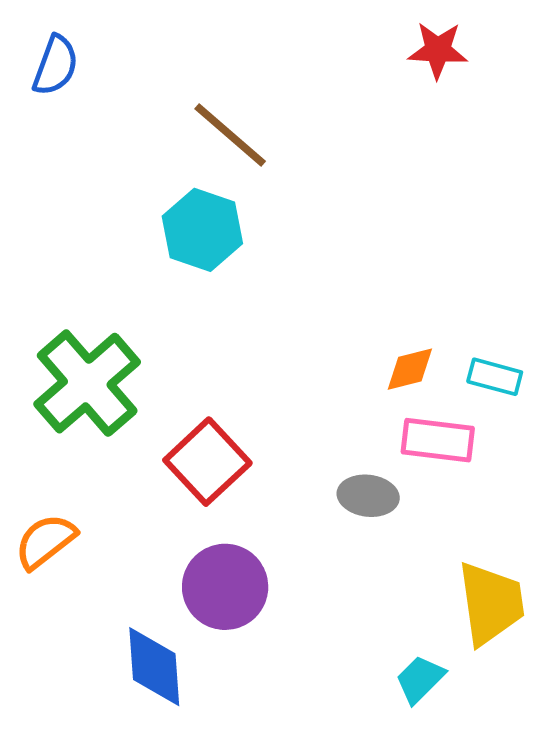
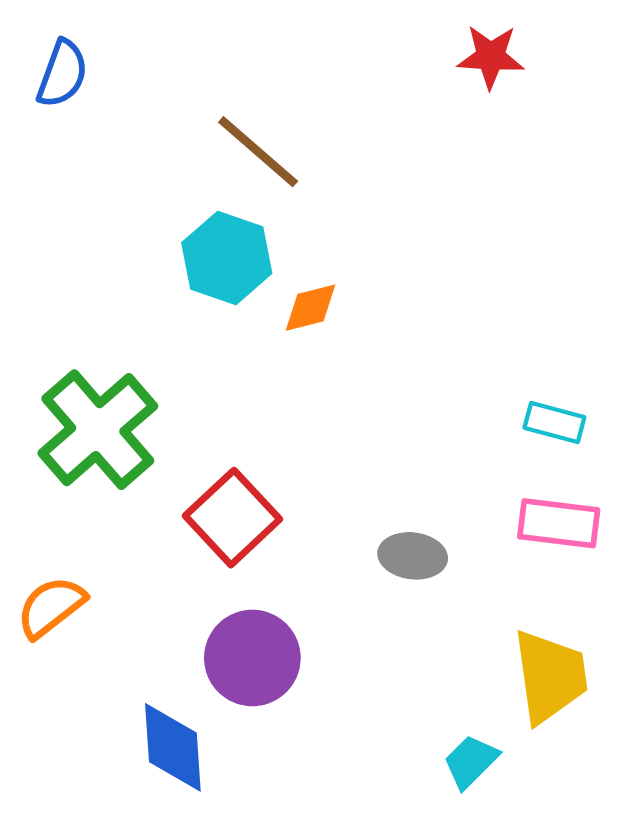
orange diamond: (410, 369) -> (310, 308), moved
pink rectangle: (438, 440) -> (559, 523), moved

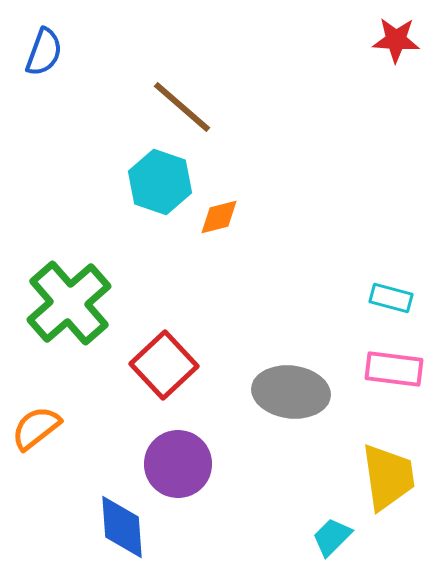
red star: (491, 57) -> (396, 40), moved
gray ellipse: (413, 556) -> (291, 392), size x1.6

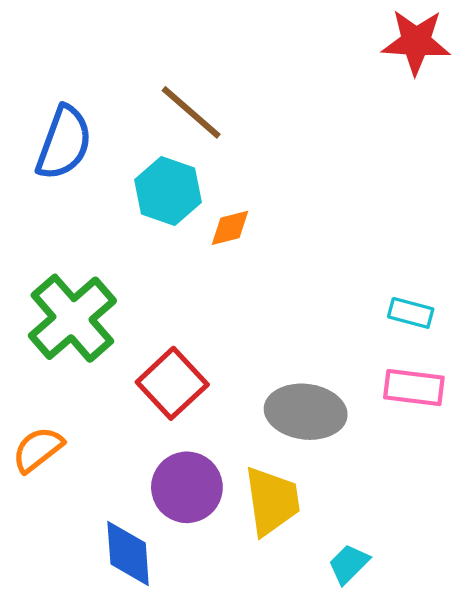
red star: (396, 40) -> (416, 42), size x1.4
blue semicircle: (44, 52) -> (64, 143), moved, size x1.5
yellow trapezoid: (388, 477) -> (272, 501), moved

